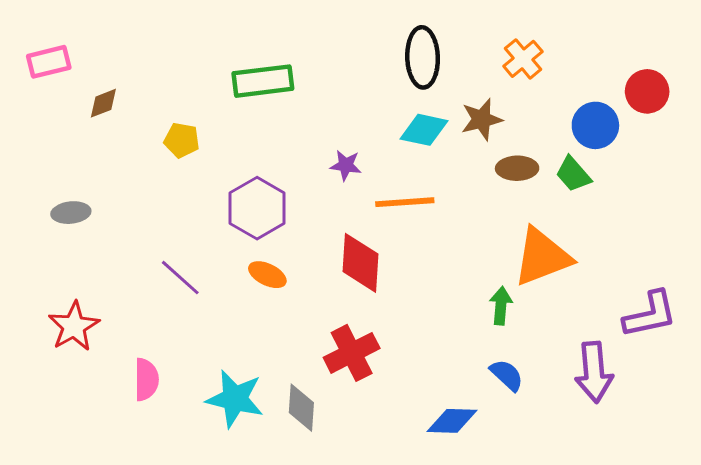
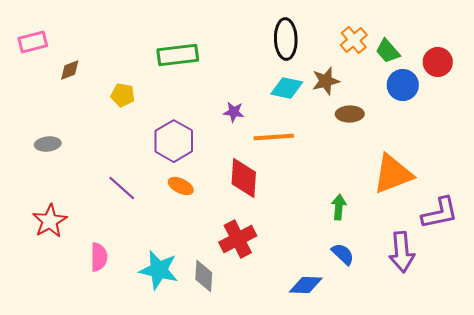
green trapezoid: (573, 174) -> (388, 51), moved
orange triangle: (542, 257) -> (393, 174), moved

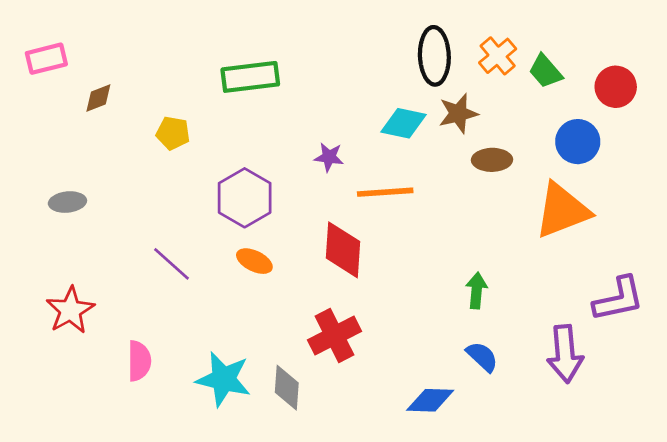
black ellipse: (286, 39) -> (434, 56), moved
blue circle: (403, 85) -> (578, 142), moved
orange triangle: (393, 174) -> (562, 210), moved

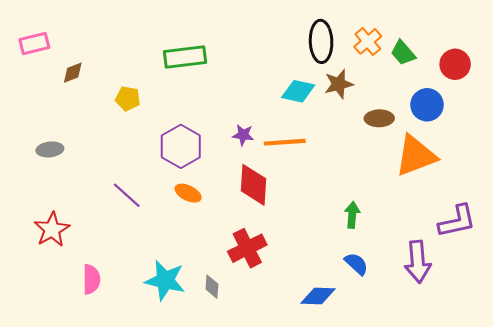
purple star: (329, 157) -> (243, 135), moved
brown ellipse: (492, 160) -> (379, 118), moved
pink semicircle: (139, 361) -> (91, 279), moved
gray diamond: (287, 388) -> (212, 287), size x0.7

